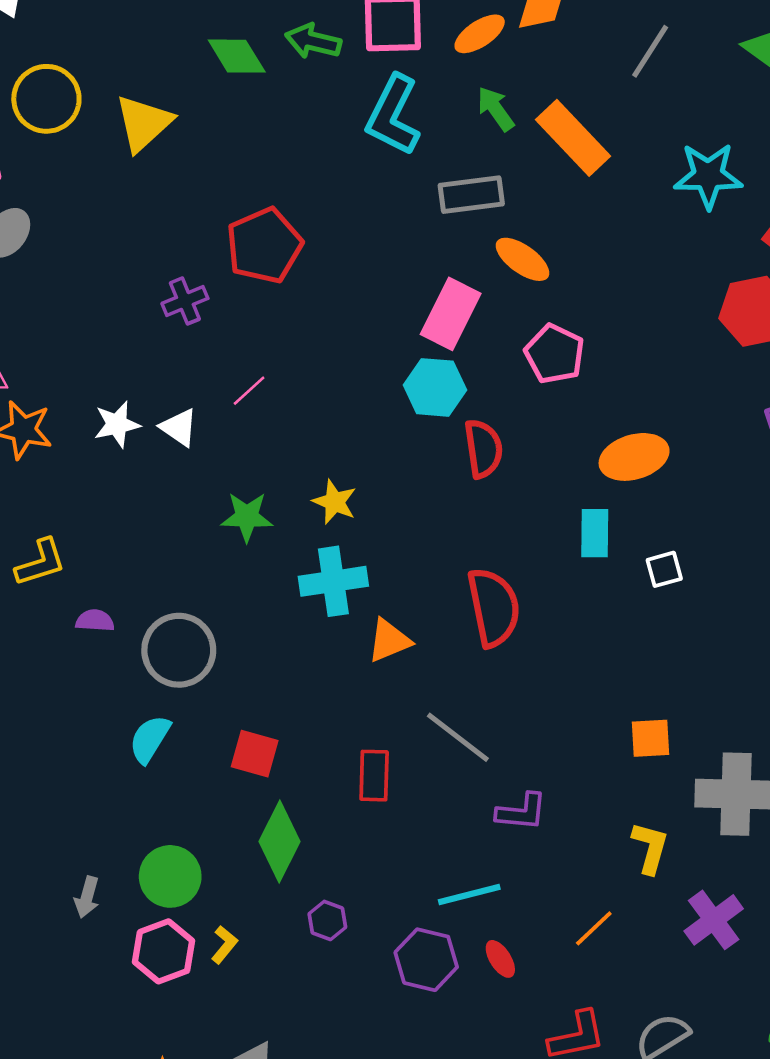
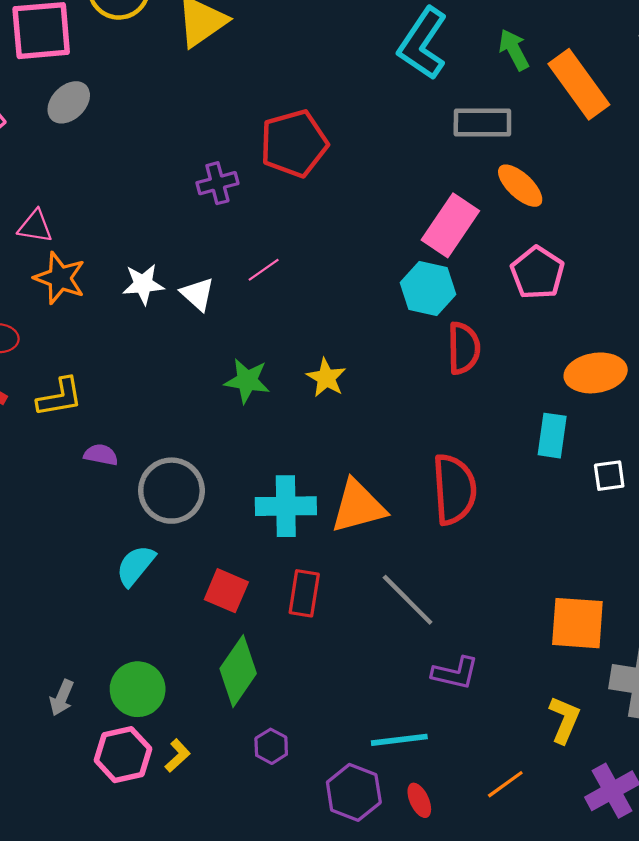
cyan cross: (333, 581) -> (286, 506), moved
orange triangle: (389, 640) -> (358, 506), size x1.4
orange square: (650, 738) -> (577, 623), size x1.5
red rectangle: (374, 776) -> (304, 593), moved

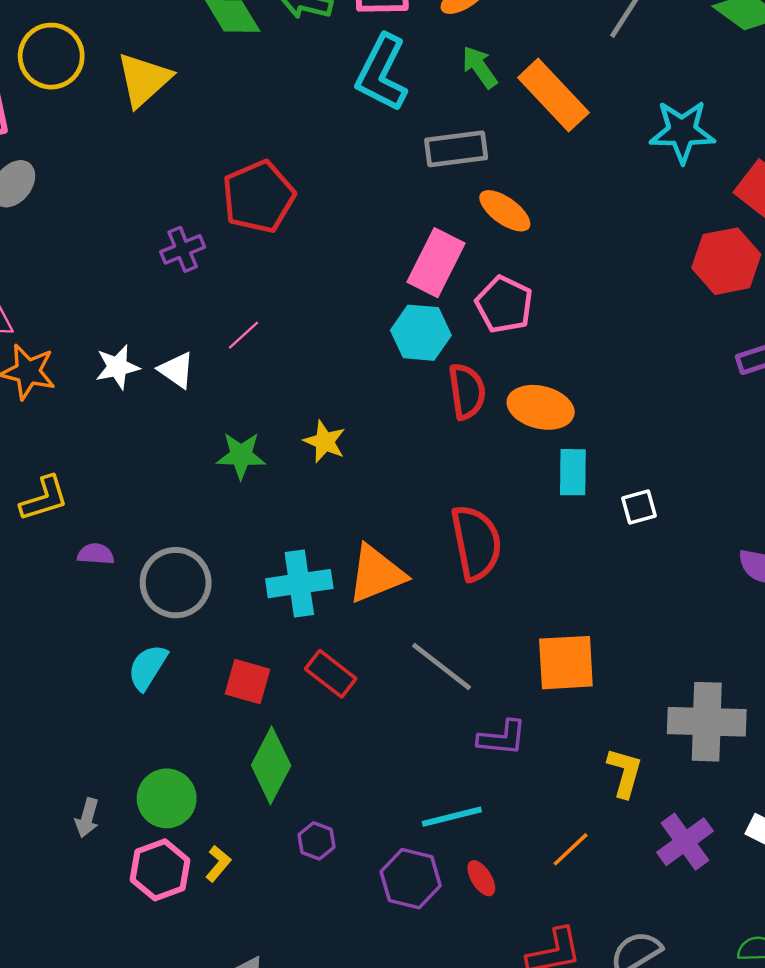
pink pentagon: (537, 273) -> (504, 304), moved
orange ellipse: (596, 373) -> (541, 407), moved, turned 30
red rectangle: (304, 593) -> (331, 674), turned -54
orange square: (577, 623) -> (566, 663), moved

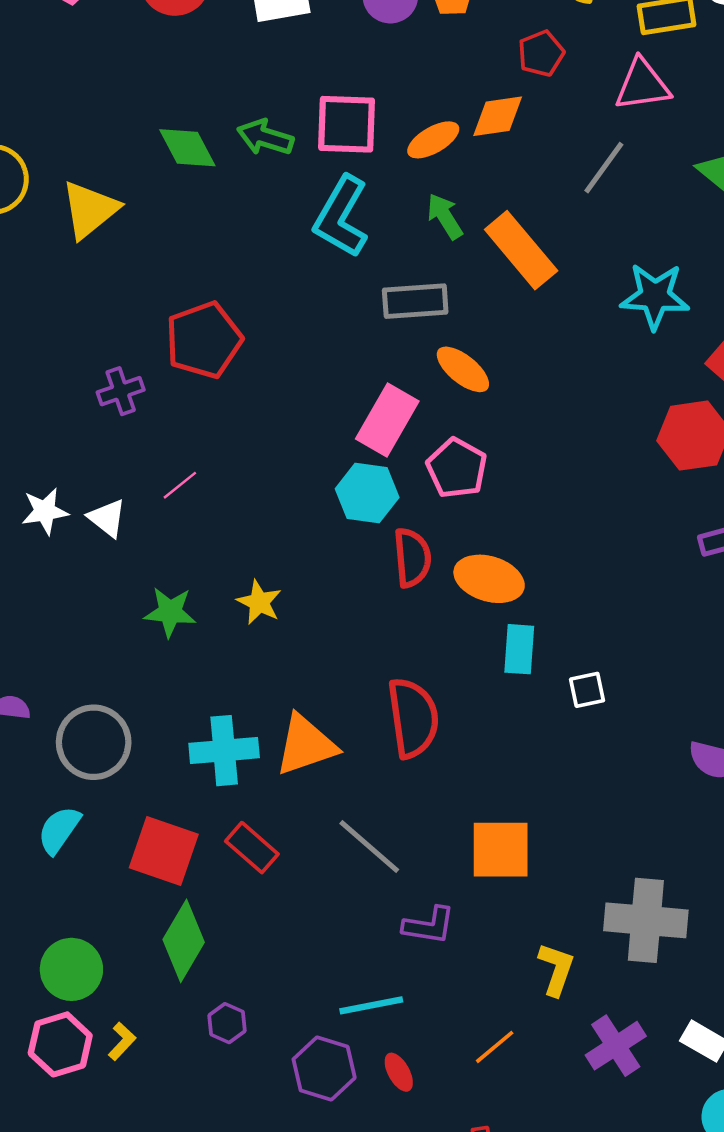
red square: (248, 682) -> (164, 851), size x1.4

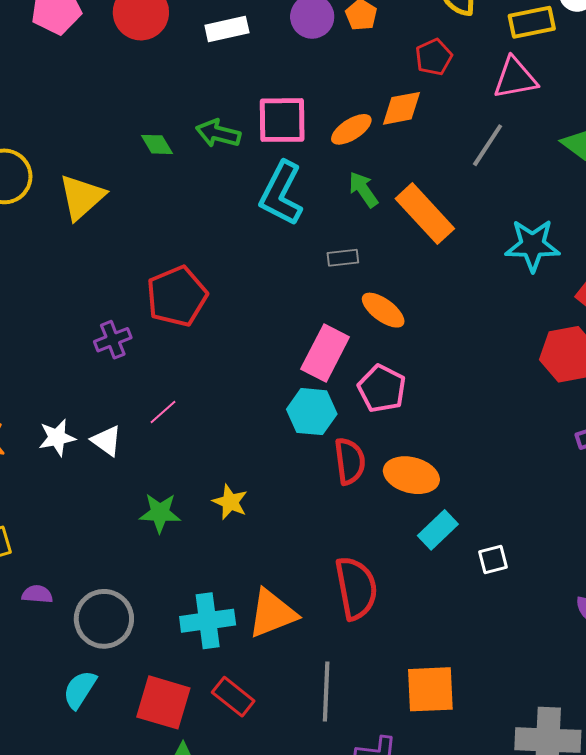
green diamond: (187, 148) -> (157, 144), size x0.7
gray rectangle: (415, 301) -> (343, 258), size x0.6
cyan rectangle: (519, 649) -> (438, 530), turned 45
gray line: (369, 846) -> (326, 692), turned 54

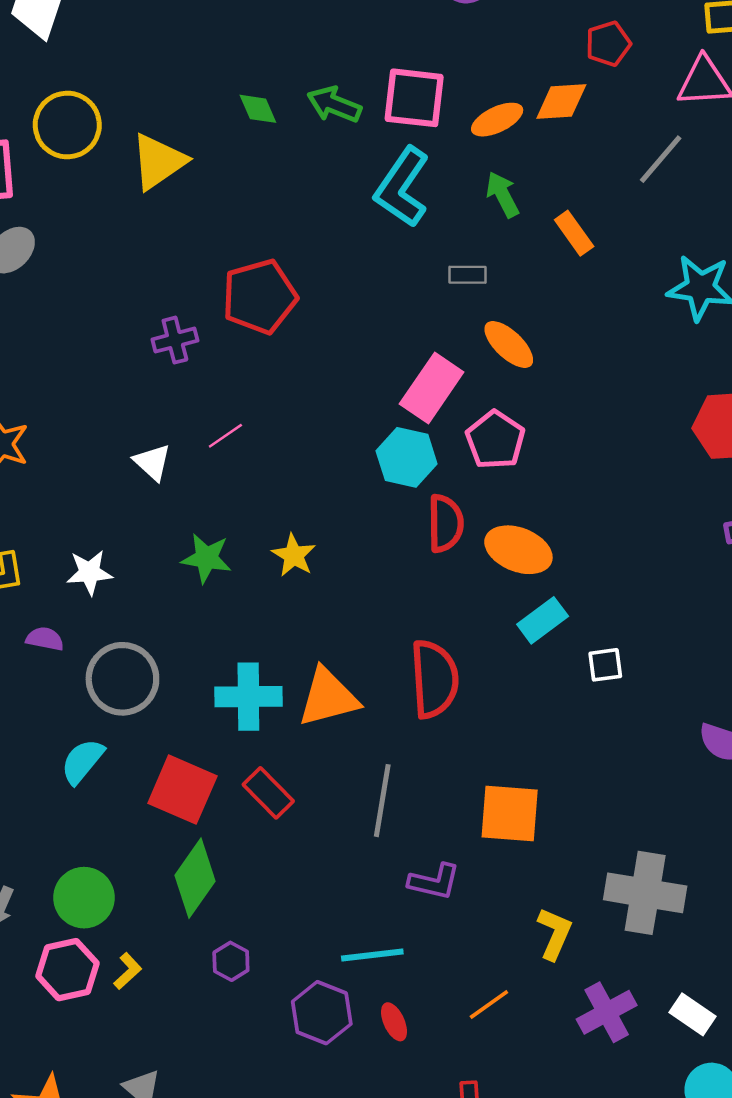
orange rectangle: (425, 214) -> (574, 233), size x0.6
white star: (57, 438) -> (89, 572), moved

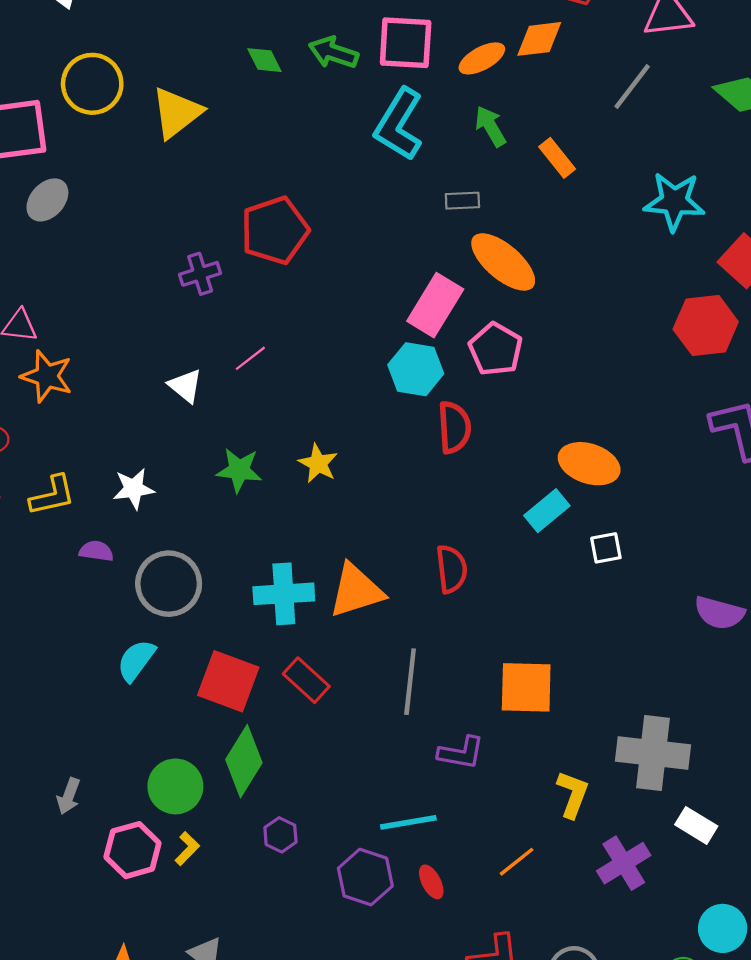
orange ellipse: (509, 344) -> (503, 262), size x1.4
orange ellipse: (518, 550) -> (589, 464), moved
red semicircle: (434, 679) -> (452, 569), size x0.7
green circle: (84, 898) -> (175, 786), moved
white rectangle: (693, 1014) -> (696, 825), moved

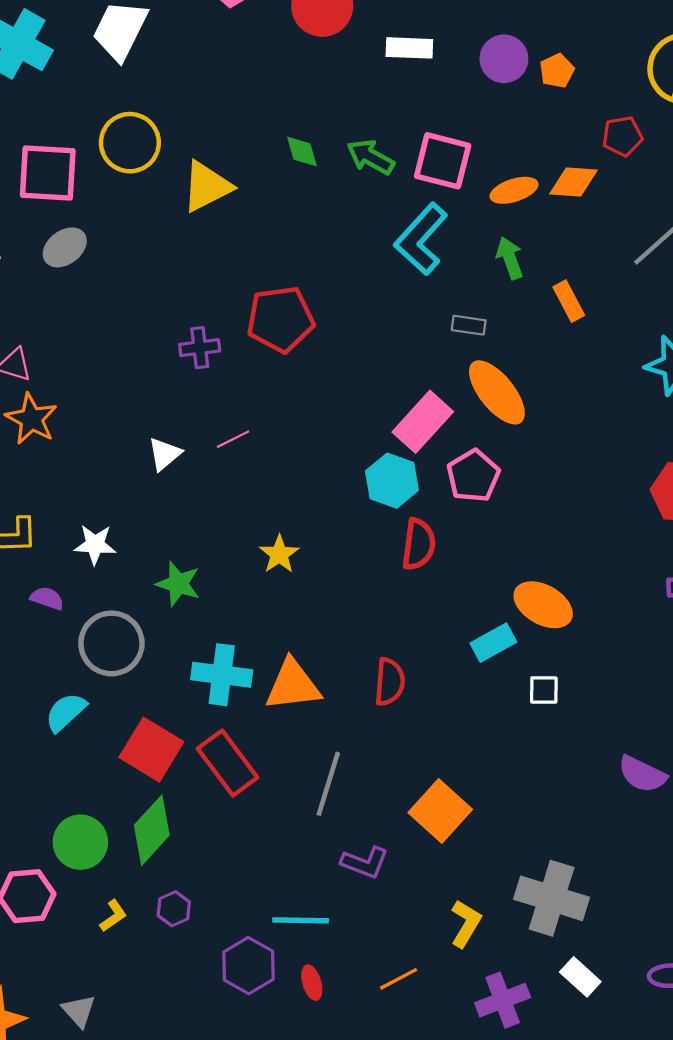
white triangle: (185, 386) -> (165, 454), turned 30
green star: (239, 470) -> (178, 584), moved
red rectangle: (306, 680) -> (228, 763), size x1.4
orange square: (526, 687) -> (440, 811), turned 30
yellow L-shape: (187, 849) -> (113, 916), moved

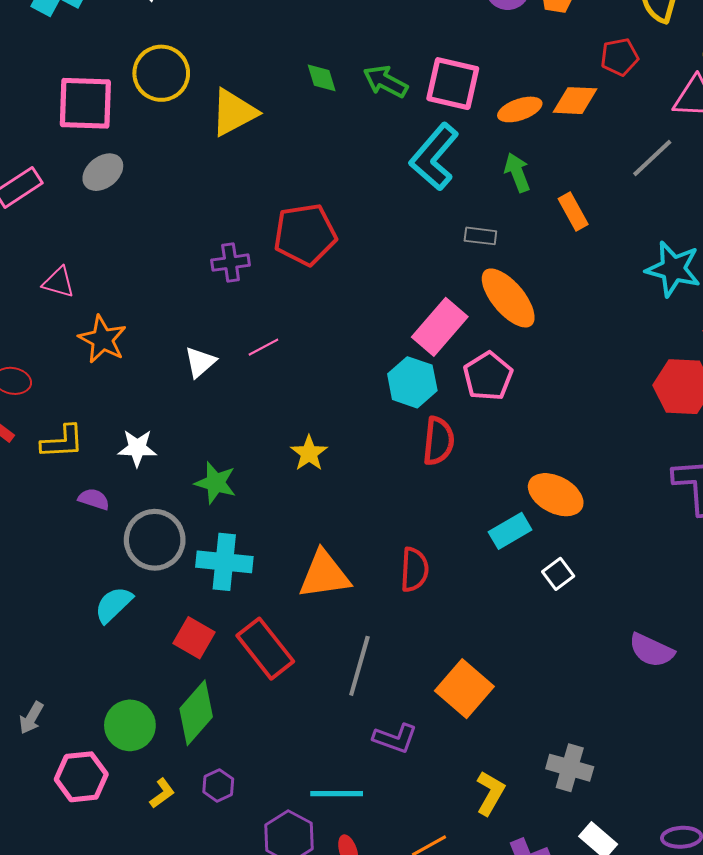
orange star: (31, 419) -> (102, 339), moved
cyan cross: (222, 675) -> (224, 562), moved
white square: (544, 690) -> (558, 574), turned -36
red square: (151, 750) -> (194, 638), size x0.7
gray cross: (552, 898) -> (570, 768), size x0.7

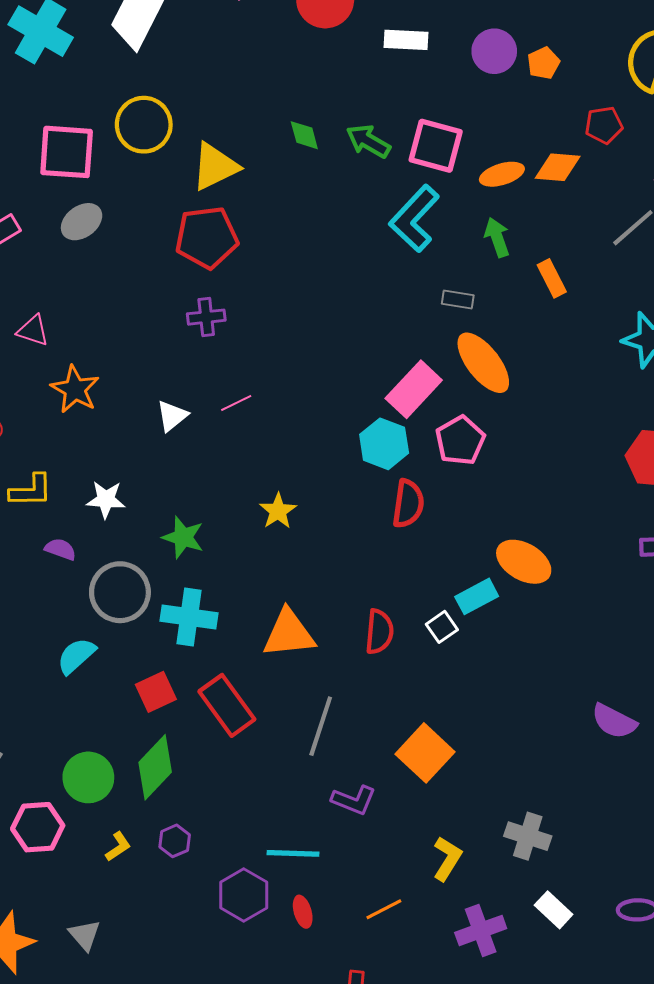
red pentagon: (305, 234) -> (207, 237), moved
white square: (558, 574) -> (442, 627), moved
red square: (194, 638) -> (156, 692), turned 33

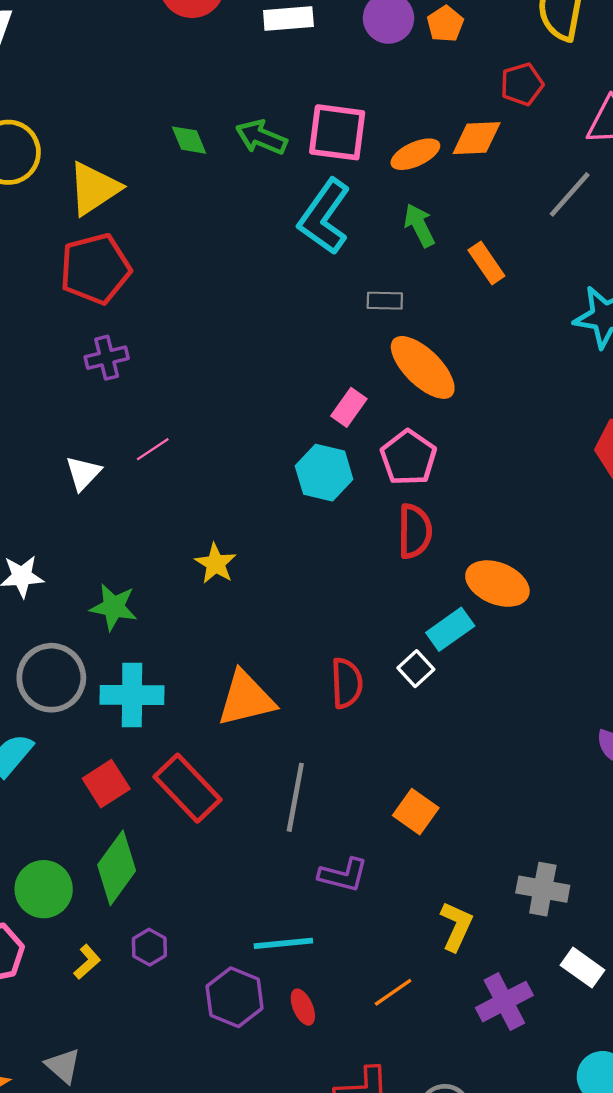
pink rectangle: (414, 389) -> (349, 407), size x0.6
red semicircle: (408, 504) -> (415, 531), moved
orange square: (425, 753) -> (416, 812), size x0.7

